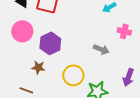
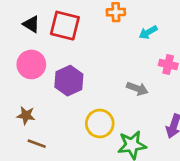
brown star: (38, 67) -> (26, 115), moved

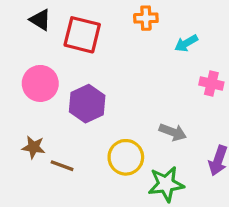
black triangle: (31, 24) -> (40, 20), moved
gray arrow: (137, 89) -> (173, 132), moved
brown line: (37, 144) -> (62, 166), moved

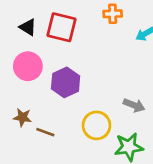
black triangle: (40, 20) -> (28, 27), moved

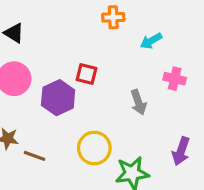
red square: (62, 27) -> (86, 74), moved, size x0.6
gray arrow: (134, 105) -> (138, 102), moved, turned 50

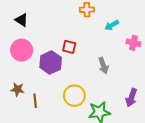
pink cross: (175, 79) -> (133, 43), moved
brown line: (35, 156) -> (35, 101), turned 64

